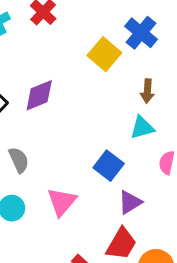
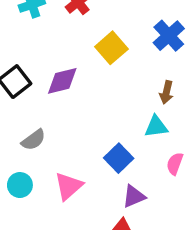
yellow square: (104, 54) -> (111, 48), moved
gray semicircle: (19, 160) -> (33, 140), turned 70

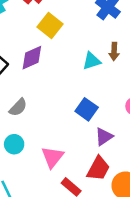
yellow square: (111, 48) -> (50, 25), moved
cyan triangle: (156, 127) -> (92, 61), moved
pink triangle: (69, 186) -> (52, 157), moved

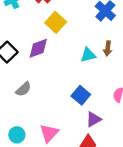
cyan circle: (14, 144) -> (17, 135), moved

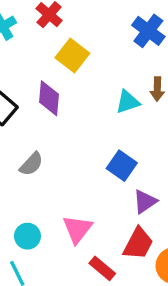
purple diamond: (38, 48) -> (49, 98), turned -60

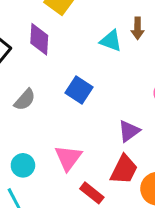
cyan triangle: (128, 102) -> (111, 41), turned 40
blue square: (122, 166) -> (79, 90), moved

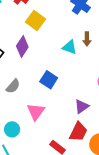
purple diamond: (39, 39) -> (22, 46), turned 30
pink triangle: (68, 158) -> (36, 112), moved

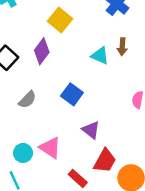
purple triangle: (82, 106) -> (91, 130), moved, turned -49
pink triangle: (36, 112) -> (50, 148), moved, turned -36

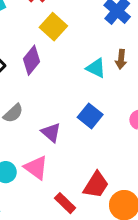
blue square: (72, 94) -> (90, 116), moved
purple triangle: (91, 130) -> (51, 132), moved

